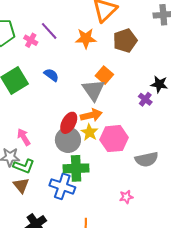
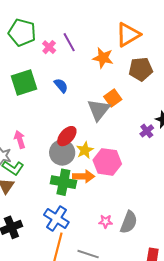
orange arrow: (91, 115) -> (84, 176), moved
gray semicircle: (147, 159) -> (129, 222), moved, turned -70
blue cross: (62, 186) -> (56, 218), moved

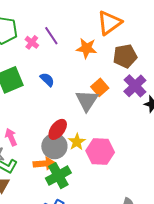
purple cross: (147, 131) -> (135, 86), moved, size x1.6
orange arrow: (84, 176) -> (44, 164), moved
green cross: (63, 182) -> (58, 176), turned -35

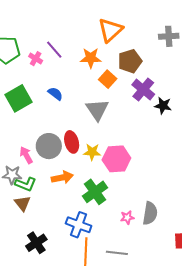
orange square: (100, 87) -> (108, 79), moved
red ellipse: (58, 129) -> (72, 142), turned -45
yellow star: (77, 142) -> (92, 152), turned -30
gray circle: (54, 146) -> (49, 146), moved
green cross: (58, 176) -> (95, 192), moved

